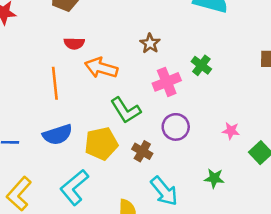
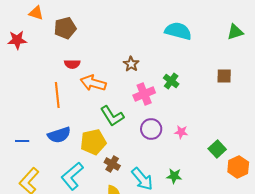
pink star: (231, 131) -> (181, 132), moved
brown cross: (142, 151) -> (112, 164), moved
green star: (214, 178) -> (174, 176), moved

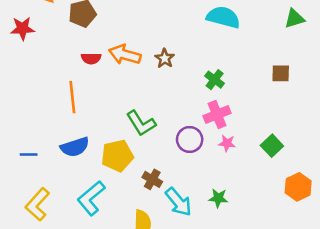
orange arrow: (93, 83) -> (125, 55), moved
pink cross: (144, 94) -> (217, 115), moved
green square: (217, 149) -> (272, 146), moved
brown cross: (112, 164) -> (152, 179), moved

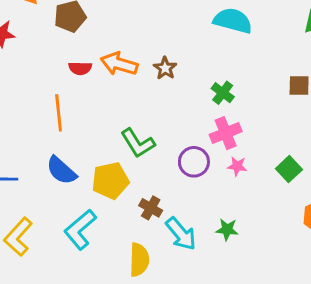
blue semicircle: (75, 147) -> (61, 170), turned 60

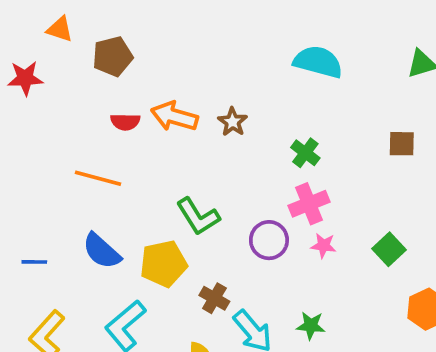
orange line: (59, 113) -> (98, 178), turned -69

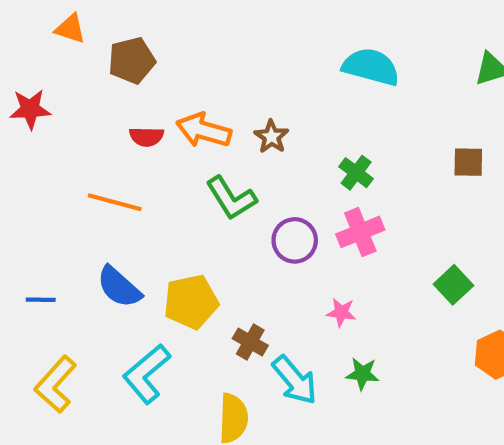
red star: (25, 78) -> (30, 109), moved
green L-shape: (198, 216) -> (231, 198), moved
purple circle: (269, 240) -> (295, 240), moved
pink star: (324, 246) -> (341, 312), moved

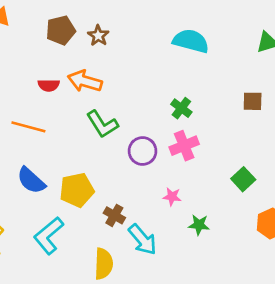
brown pentagon: (132, 60) -> (61, 30), moved
brown star: (271, 137) -> (98, 36), moved
green star: (362, 374) -> (199, 225), moved

